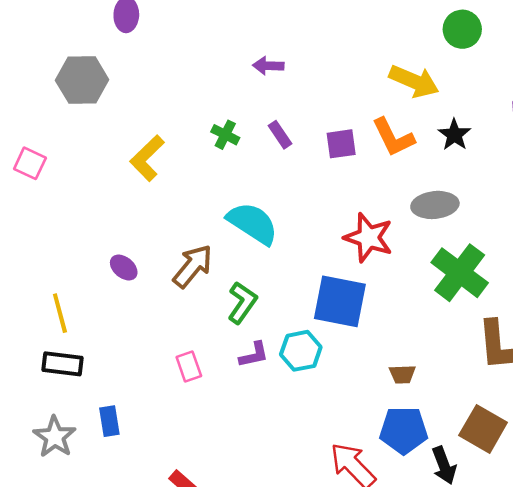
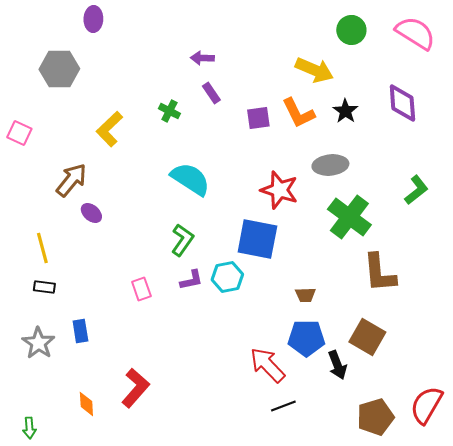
purple rectangle: (280, 135) -> (211, 93), moved
brown arrow: (193, 266) -> (71, 180), moved
black rectangle: (63, 364) -> (44, 287), size x0.7

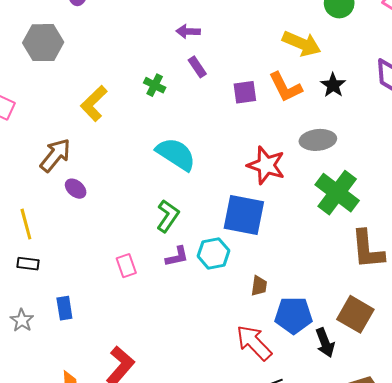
brown trapezoid: (305, 295) -> (259, 286), moved, turned -80
gray star: (38, 343) -> (22, 320), size x0.7

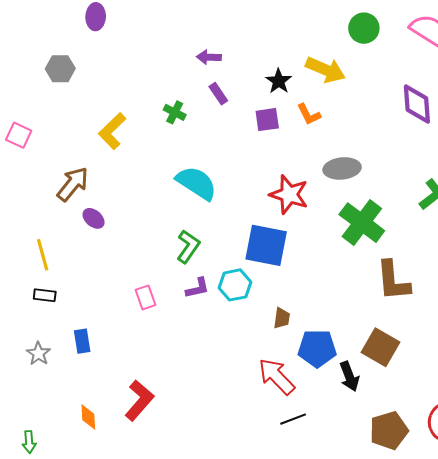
gray hexagon: (43, 43) -> (60, 69), size x0.7
black star: (333, 85) -> (279, 81), moved
orange L-shape: (285, 87) -> (309, 114), size x0.7

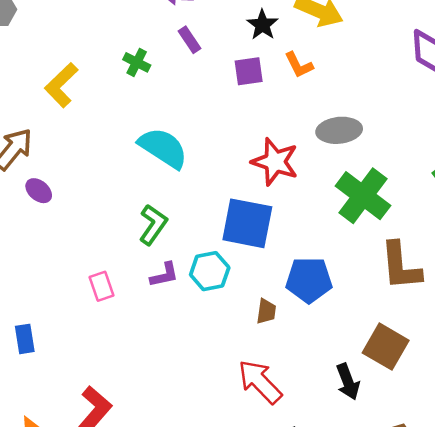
blue pentagon: (317, 348) -> (309, 280), moved

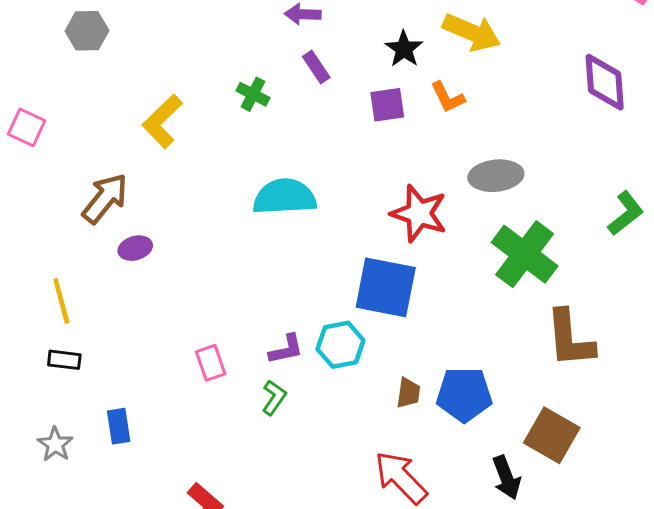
cyan semicircle: (163, 148) -> (285, 197), turned -36
purple ellipse: (39, 191) -> (135, 248), turned -56
green L-shape: (153, 225) -> (274, 398), moved, size x0.7
blue pentagon: (309, 280) -> (464, 395), moved

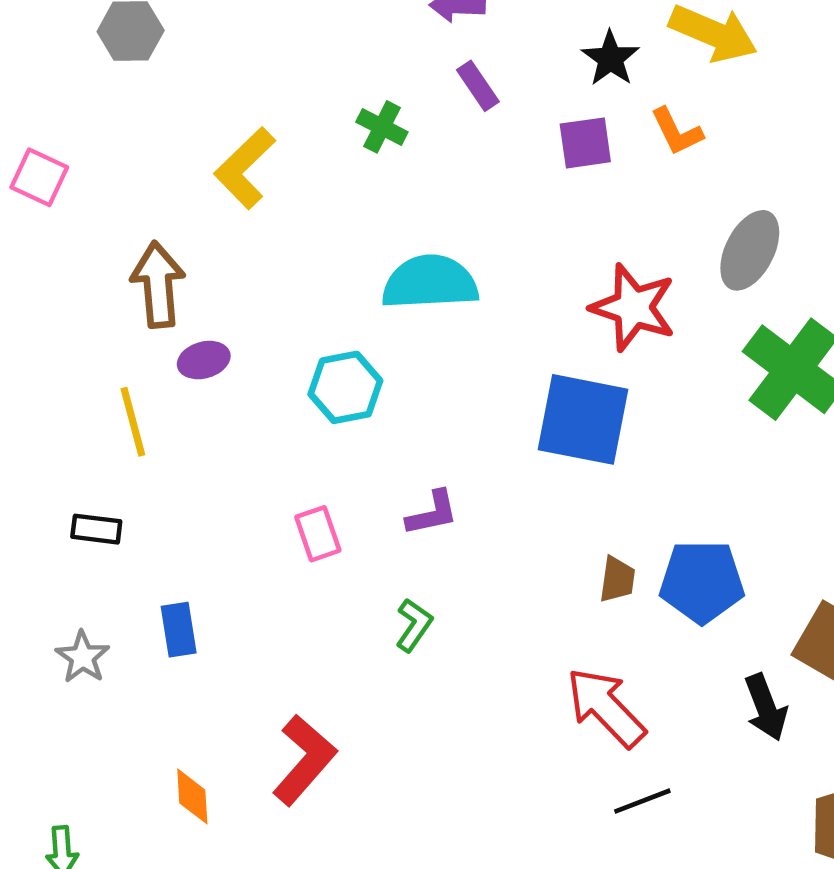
gray ellipse: (496, 176) -> (750, 250), turned -57
brown arrow: (105, 198) -> (158, 285), turned -44
yellow line: (61, 301) -> (133, 422), moved
cyan hexagon: (340, 345) -> (345, 387), moved
green L-shape: (274, 398) -> (414, 625), moved

